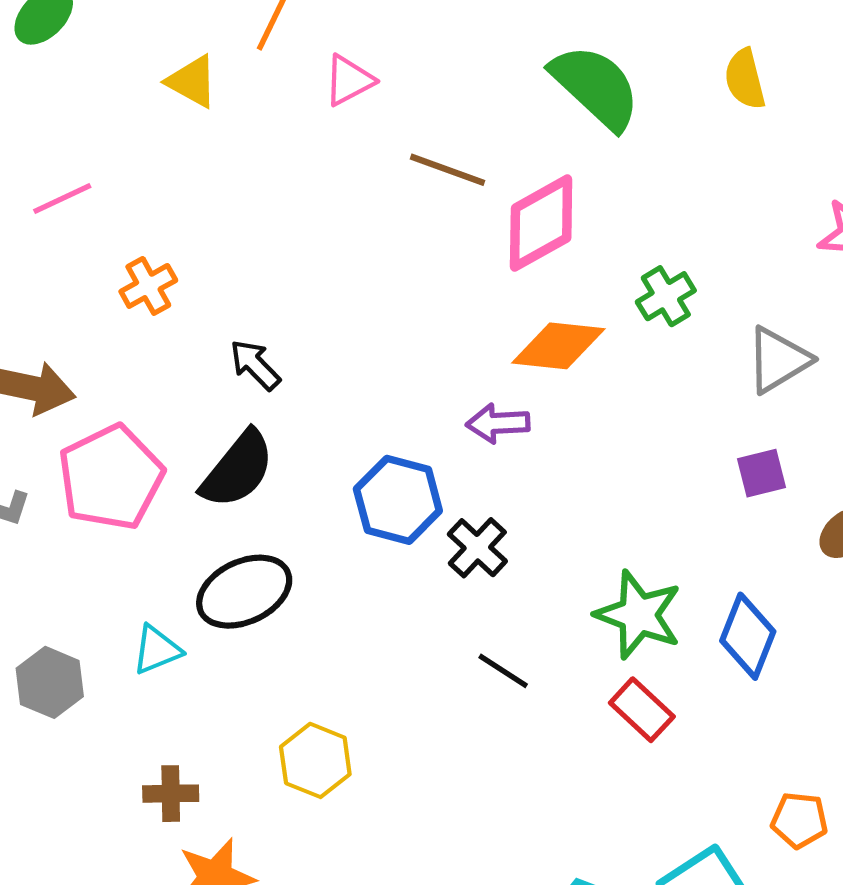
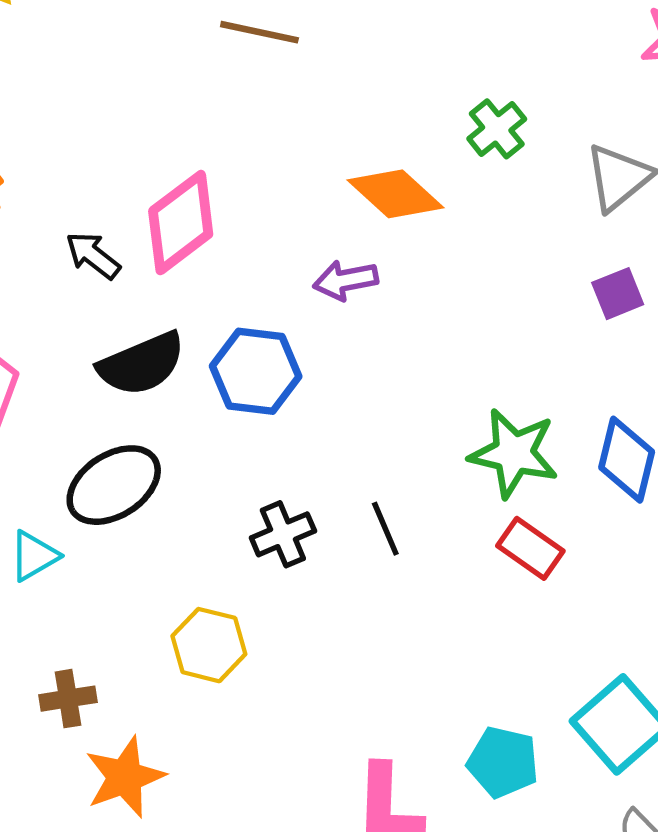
pink diamond: (541, 223) -> (181, 222), moved
orange diamond: (558, 346) -> (395, 194), turned 44
black semicircle: (238, 469) -> (142, 364), moved, turned 36
black cross: (477, 548) -> (283, 534), moved, turned 32
black line: (503, 671) -> (385, 529), turned 42

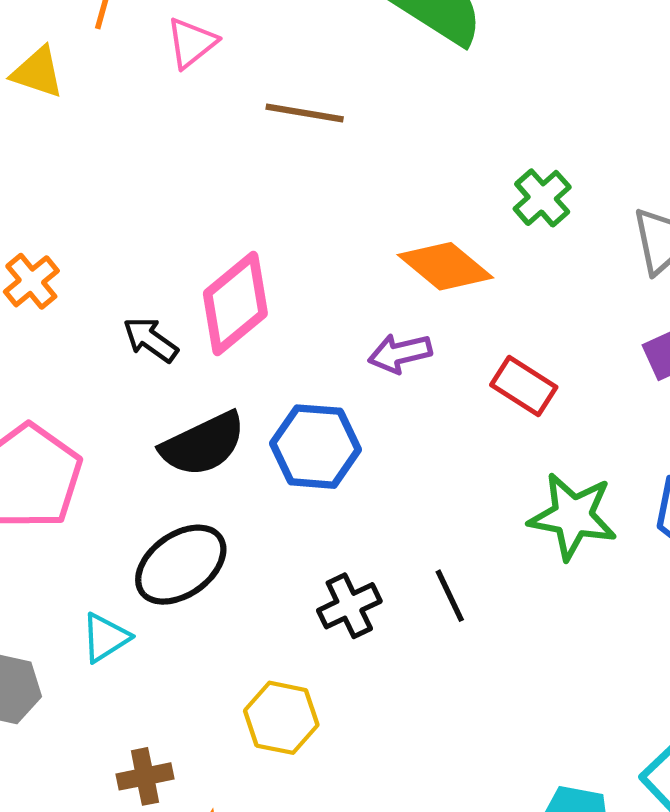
red rectangle: (530, 548) -> (524, 386), moved

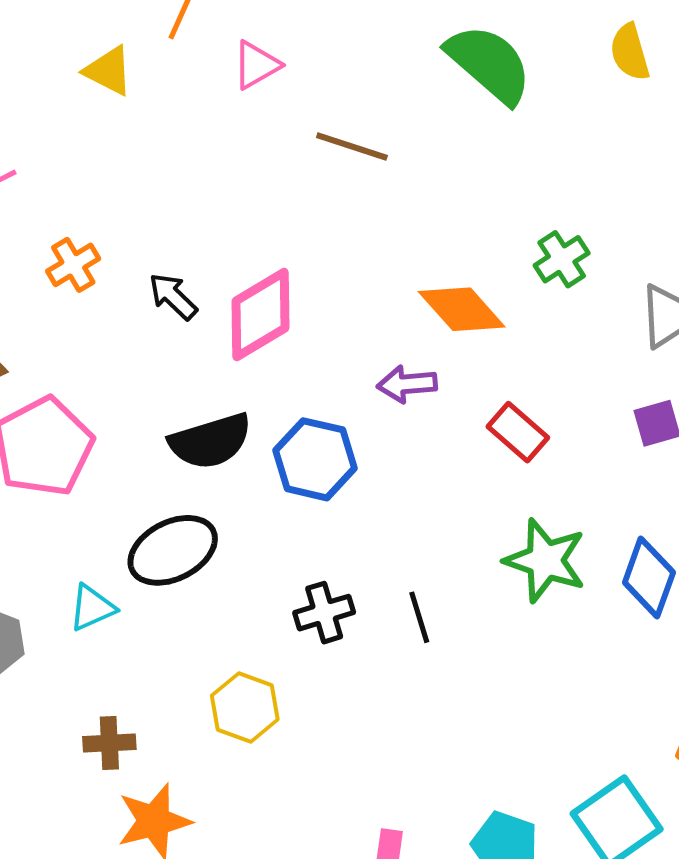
black arrow: (151, 340) -> (173, 296), moved

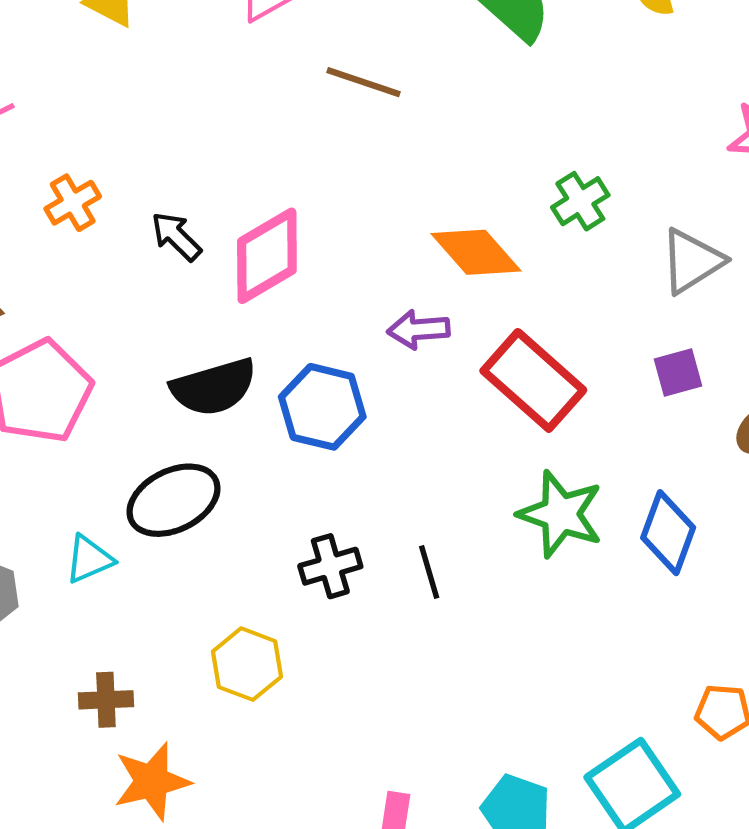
red rectangle: (518, 432) -> (533, 380), size x1.6

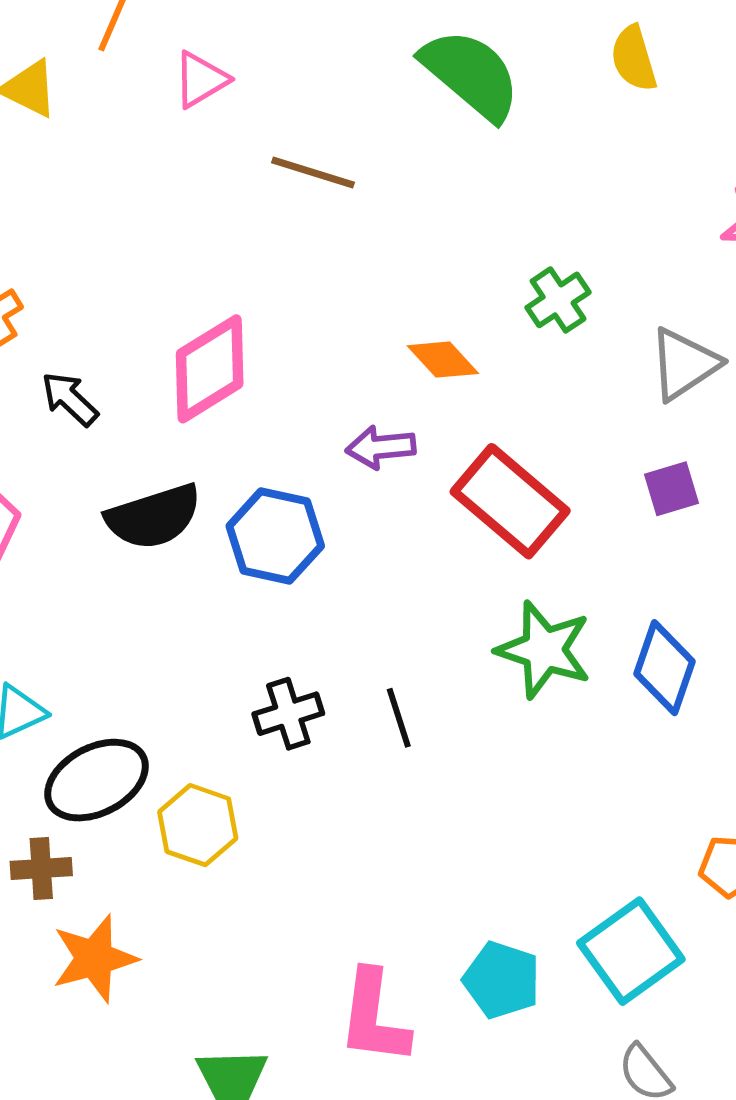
black arrow: (176, 236) -> (70, 399), moved
orange diamond: (476, 252) -> (443, 360), size x0.7
black ellipse: (173, 500) -> (97, 780), moved

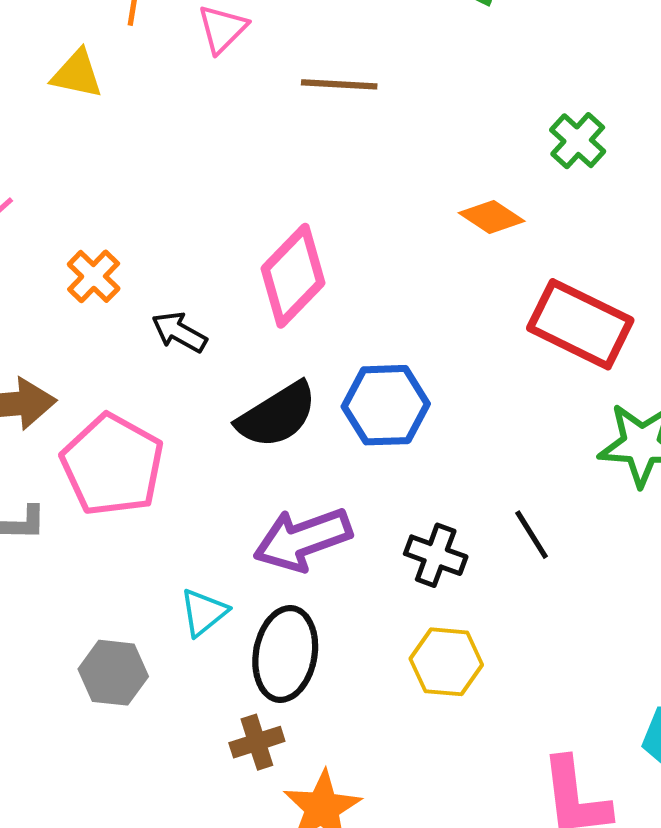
purple arrow: (381, 447) -> (303, 539), moved, size x1.6
black cross: (288, 714) -> (436, 555), turned -38
black ellipse: (97, 780) -> (285, 654), turned -38
yellow hexagon: (198, 825) -> (446, 662), moved

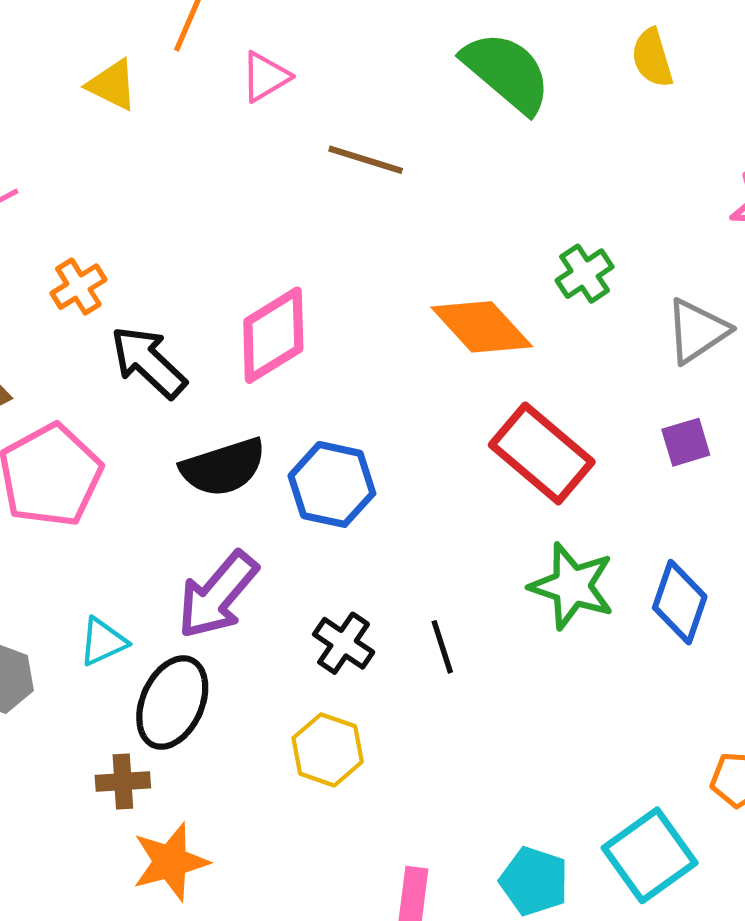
orange diamond: (492, 217) -> (482, 327), size x1.6
black arrow: (179, 332) -> (148, 362), size x1.5
purple arrow: (303, 539) -> (218, 595), turned -44

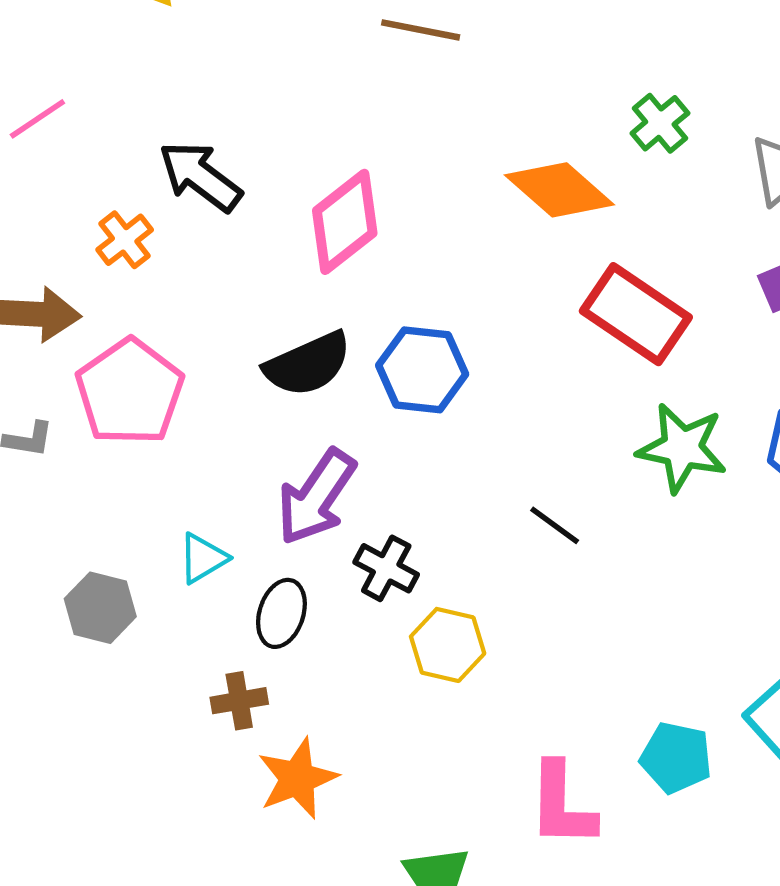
orange cross: (78, 287) -> (125, 240), moved
black arrow: (148, 362) -> (200, 176), moved
black cross: (344, 643) -> (386, 568), moved
black line: (442, 647) -> (555, 525), turned -30
black ellipse: (172, 703) -> (281, 613), size x0.7

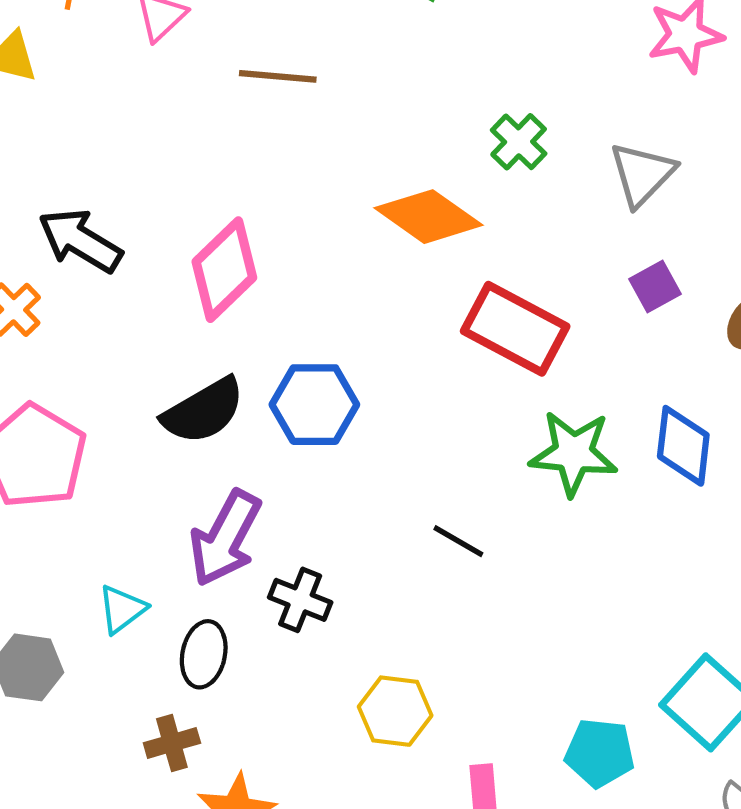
yellow hexagon: (448, 645) -> (395, 711), moved

